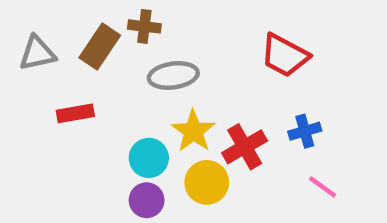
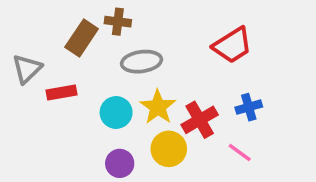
gray triangle: (37, 53) -> (27, 69), moved, turned -32
red trapezoid: (285, 55) -> (232, 45), turned -60
cyan circle: (149, 158) -> (116, 113), moved
pink line: (323, 187) -> (240, 152), moved

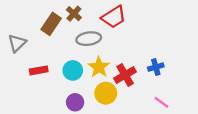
brown cross: (118, 22) -> (74, 14), turned 35
red trapezoid: (232, 45) -> (114, 17), moved
red rectangle: (62, 93) -> (39, 70), moved
pink line: (240, 152) -> (161, 102), moved

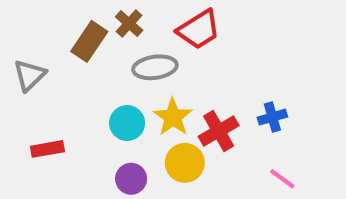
red rectangle: (39, 70) -> (47, 149), moved

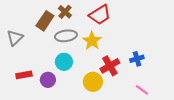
gray ellipse: (155, 67) -> (66, 36), moved
yellow star: (173, 117) -> (92, 41), moved
purple circle: (131, 179) -> (48, 80), moved

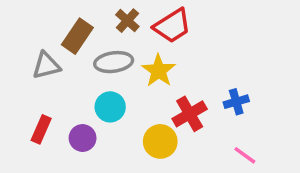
brown cross: (65, 12) -> (127, 21), moved
gray triangle: (15, 38) -> (46, 65), moved, turned 30
red rectangle: (24, 75) -> (41, 129), turned -56

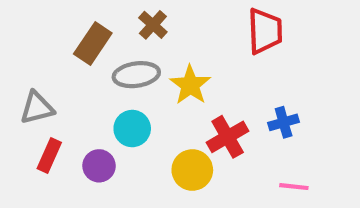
red trapezoid: (172, 26) -> (265, 31), moved, turned -60
gray triangle: (46, 65) -> (37, 108), moved
pink line: (245, 155) -> (294, 187), turned -30

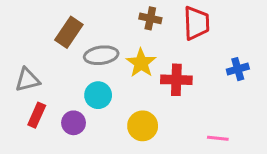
brown cross: (153, 25) -> (150, 18), moved, turned -30
blue cross: (284, 122) -> (238, 69), moved
red cross: (228, 137) -> (176, 80), moved, turned 32

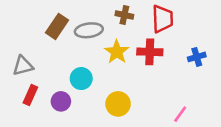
gray ellipse: (101, 55) -> (89, 30), moved
red cross: (176, 80) -> (150, 52), moved
pink line: (218, 138) -> (180, 114), turned -60

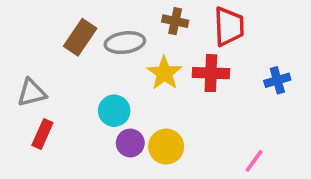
purple circle: (61, 101) -> (130, 143), moved

